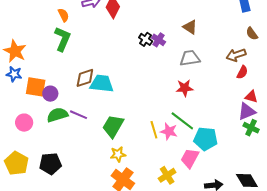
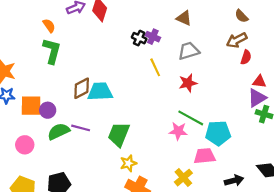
brown semicircle: (252, 34) -> (241, 16), moved
yellow line: (154, 130) -> (155, 67), moved
pink trapezoid: (190, 158) -> (205, 156), turned 65

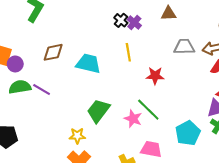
brown triangle: (184, 18) -> (169, 13), turned -42
gray trapezoid: (189, 51) -> (184, 47), moved
cyan trapezoid: (100, 92) -> (88, 64), moved
cyan pentagon: (218, 133) -> (188, 133), moved, turned 30
green trapezoid: (119, 134) -> (98, 111), moved

